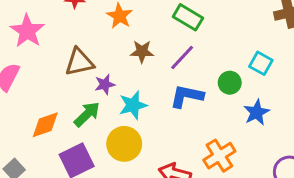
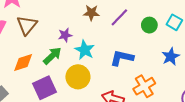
brown triangle: (79, 62) -> (27, 25), moved, turned -40
green circle: (230, 83) -> (149, 25), moved
blue L-shape: (187, 96) -> (122, 58), moved
cyan star: (133, 105) -> (85, 50), turned -30

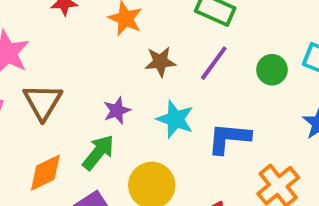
cyan star: (85, 50) -> (175, 119), moved

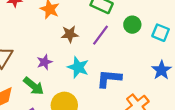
green circle: (272, 70) -> (132, 25), moved
green arrow: (98, 152) -> (34, 86), turned 90

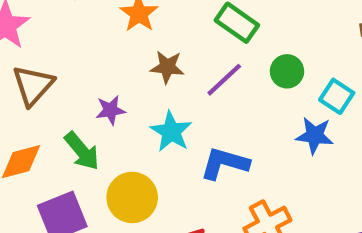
blue star: (161, 70) -> (315, 135), moved, turned 30

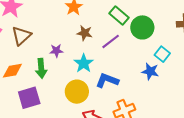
green circle: (287, 71) -> (142, 27), moved, size x1.5
green arrow: (82, 151) -> (41, 68), turned 30
yellow circle: (132, 197) -> (77, 92), moved

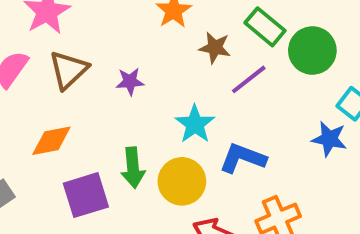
brown star: (85, 33) -> (215, 48), moved
purple star: (56, 51) -> (130, 81), moved
green arrow: (41, 68) -> (133, 168), moved

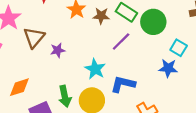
brown star: (215, 48) -> (101, 16), moved
brown triangle: (69, 70) -> (34, 38), moved

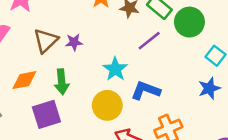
brown triangle: (34, 38) -> (46, 41), moved
blue star: (168, 68) -> (209, 88), moved, turned -30
green arrow: (65, 96) -> (62, 82), moved

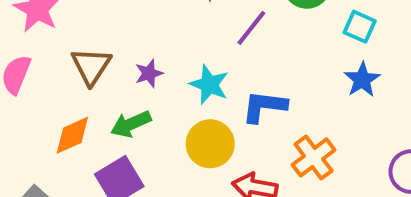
purple star: (74, 42) -> (149, 73), moved
green arrow: (62, 82) -> (131, 124), turned 85

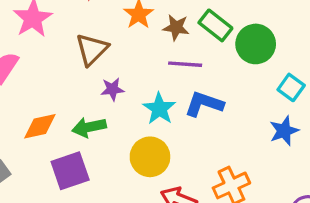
purple line: (251, 28) -> (185, 64), moved, turned 44
brown triangle: (91, 66) -> (92, 49), moved
blue L-shape: (264, 106) -> (204, 104), moved

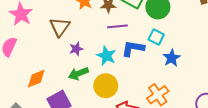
cyan square: (291, 87) -> (156, 37), moved
green arrow: (89, 127) -> (78, 74), moved
blue star: (284, 131) -> (172, 58), moved

